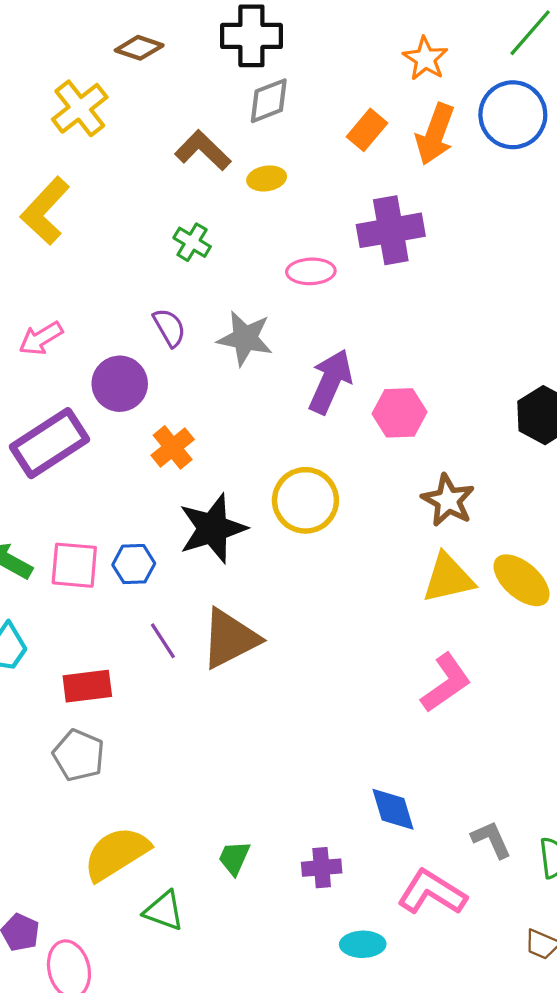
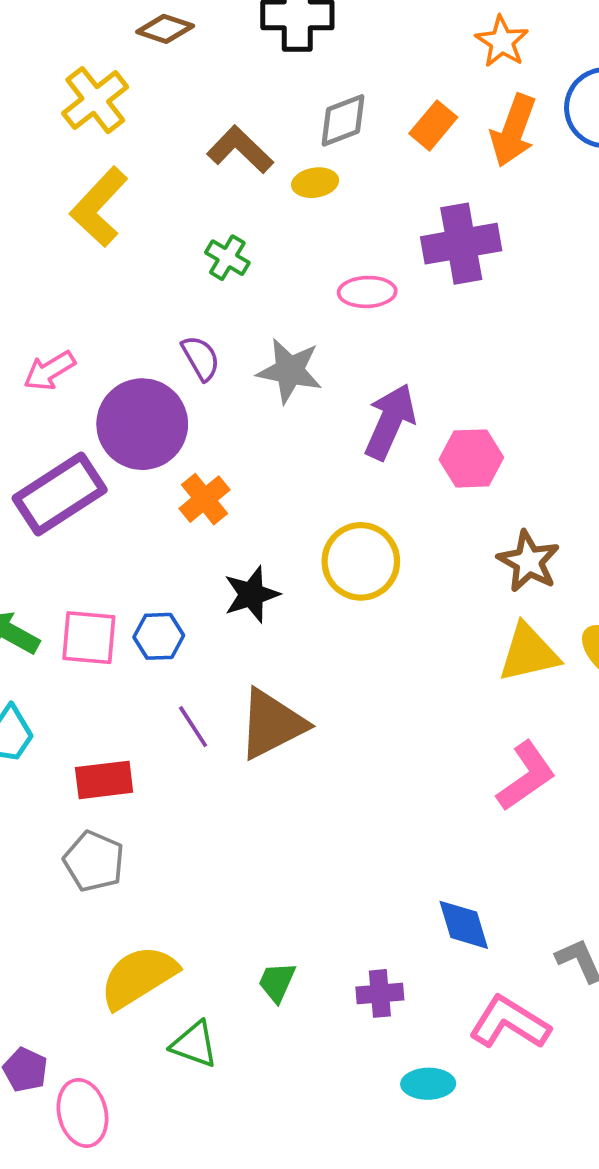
gray diamond: (269, 101) -> (343, 120), moved
yellow L-shape: (45, 211) -> (99, 207), moved
purple circle: (120, 384) -> (142, 424), size x1.4
black star: (213, 528) -> (252, 594), size x0.7

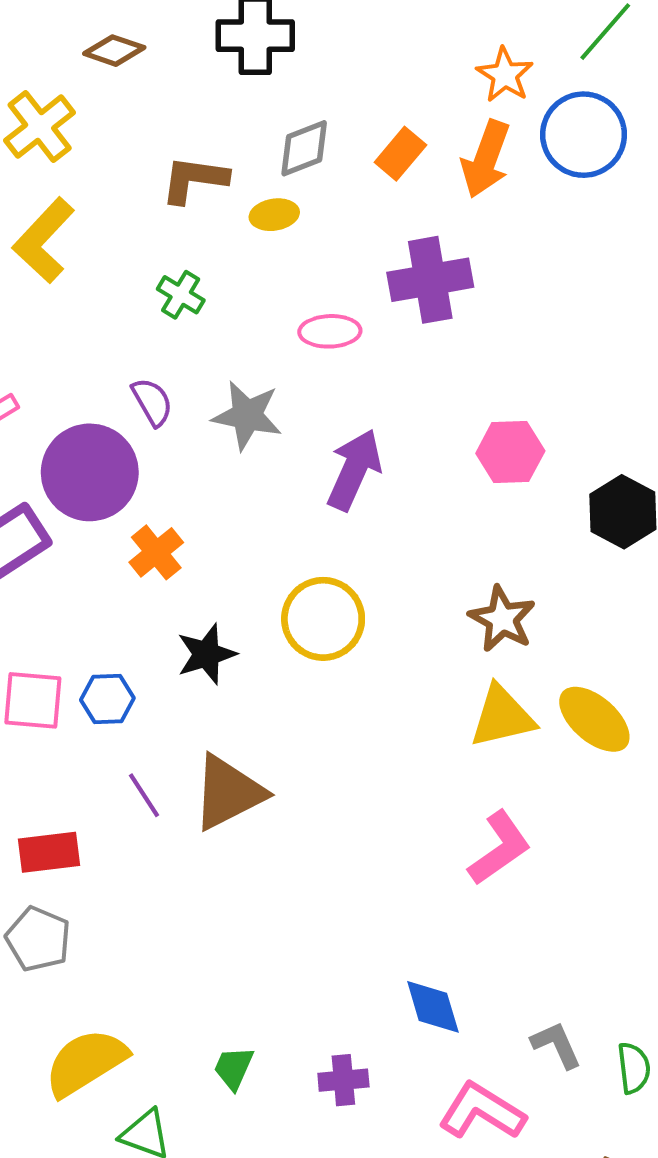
orange star: (502, 42) -> (505, 75), moved
brown L-shape: (240, 150) -> (194, 179), turned -36
pink hexagon: (471, 458) -> (510, 452), moved

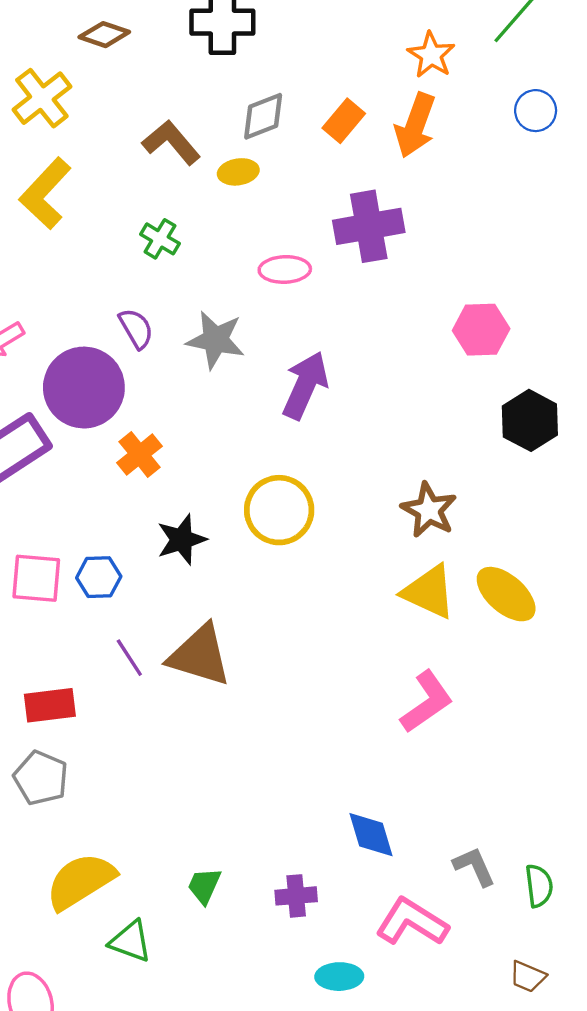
blue circle: (584, 135) -> (536, 111), moved, size x0.6
brown L-shape: (194, 179) -> (171, 142), turned 42
pink hexagon: (510, 452) -> (481, 330), moved
yellow triangle: (502, 717) -> (429, 592), turned 38
brown triangle: (228, 793) -> (200, 655), turned 44

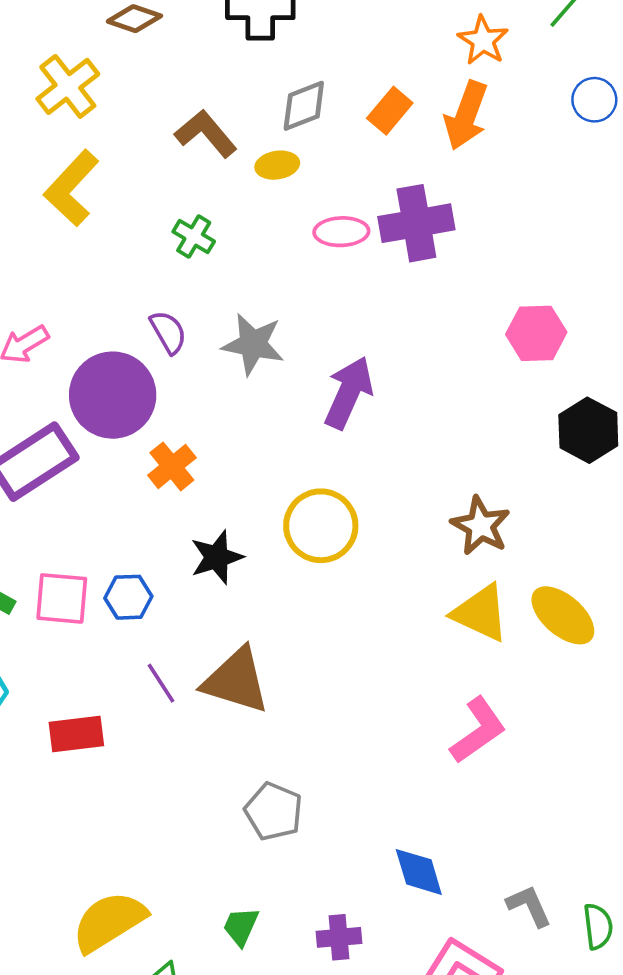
pink ellipse: (285, 269) -> (341, 232), moved
gray pentagon: (41, 778) -> (274, 811), moved

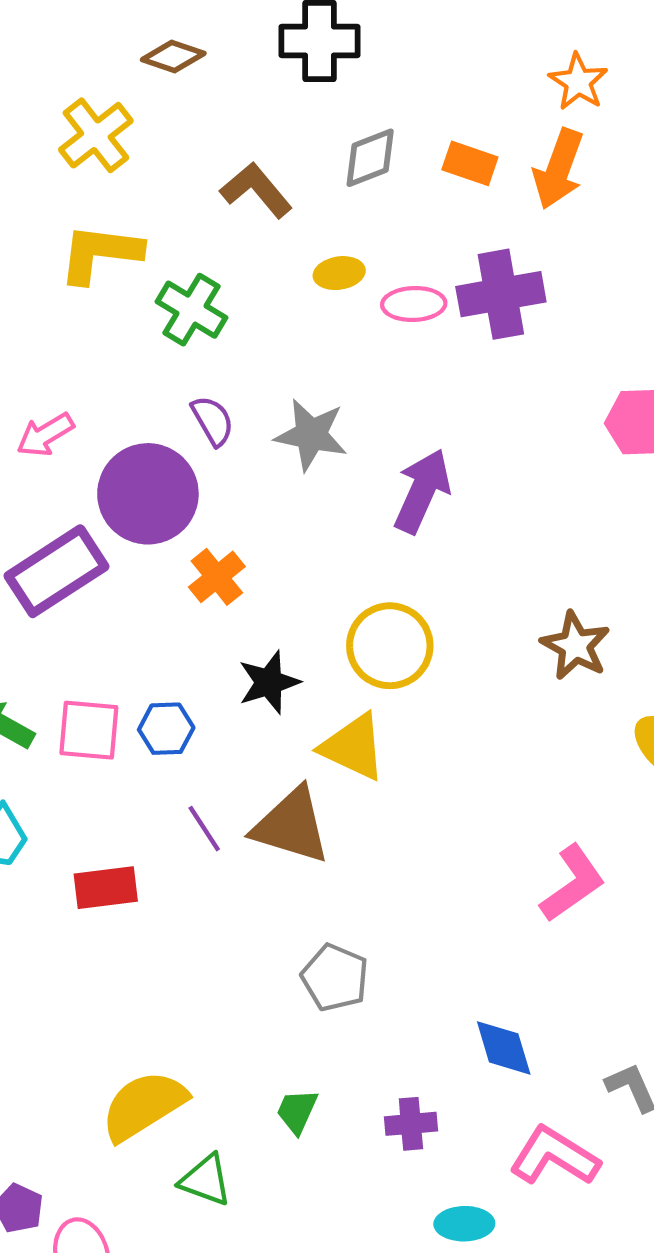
orange rectangle: (390, 111) -> (470, 163), turned 69
yellow ellipse: (277, 165) -> (339, 273), moved
yellow L-shape: (71, 188) -> (100, 253), turned 54
green cross: (194, 236) -> (192, 310), moved, size x1.4
yellow triangle: (481, 613) -> (353, 747), moved

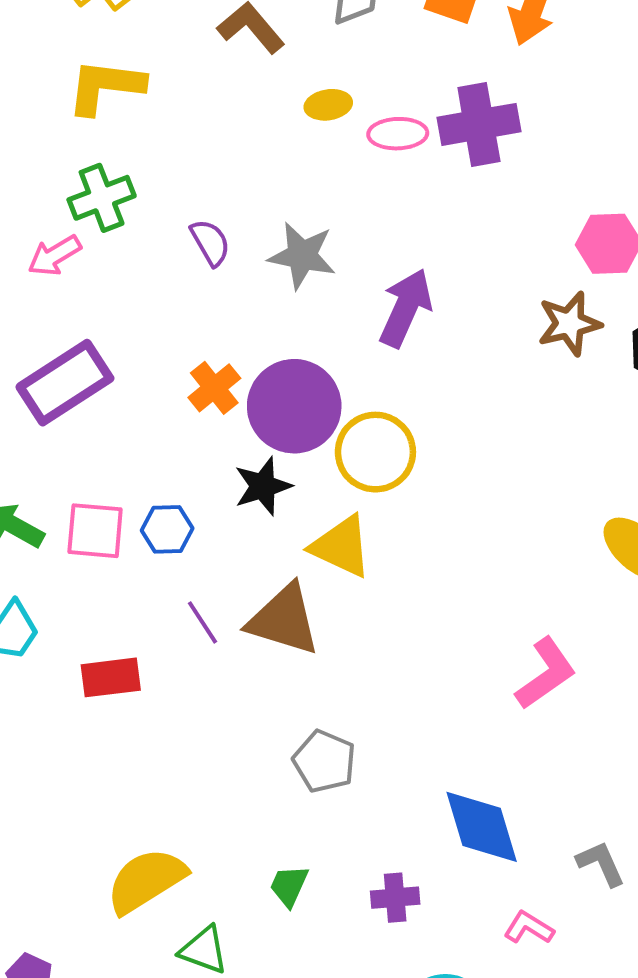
green cross: (192, 310) -> (102, 198), moved, turned 38
purple circle: (148, 494) -> (294, 406), moved
brown star: (575, 646) -> (569, 324), moved, turned 30
blue diamond: (504, 1048) -> (482, 827), size x1.4
pink L-shape: (554, 1156) -> (529, 928), size x0.6

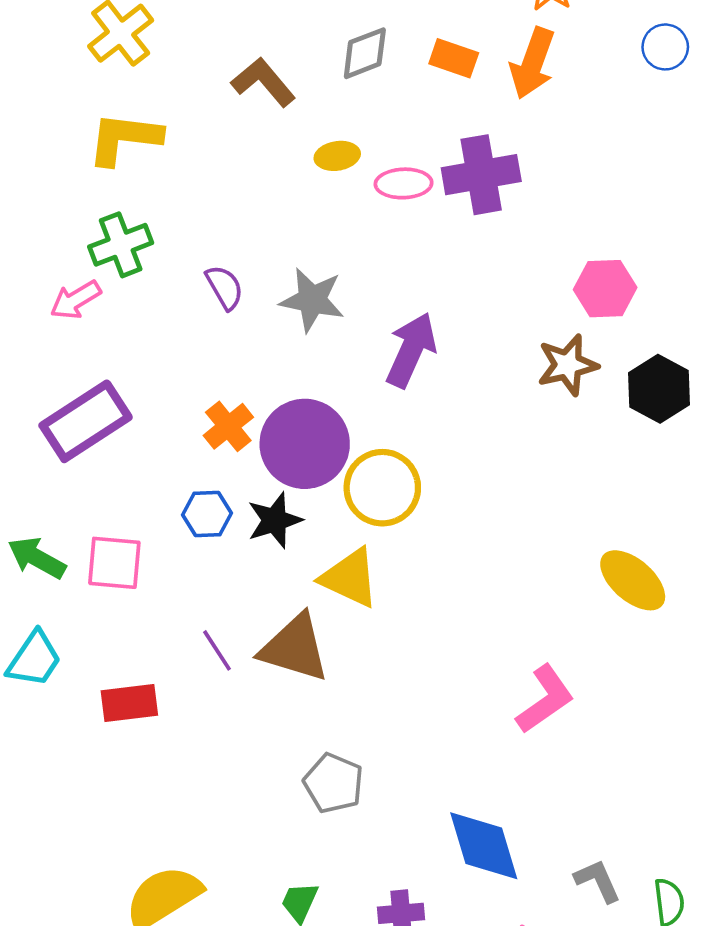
blue hexagon: (167, 529) -> (207, 514), moved

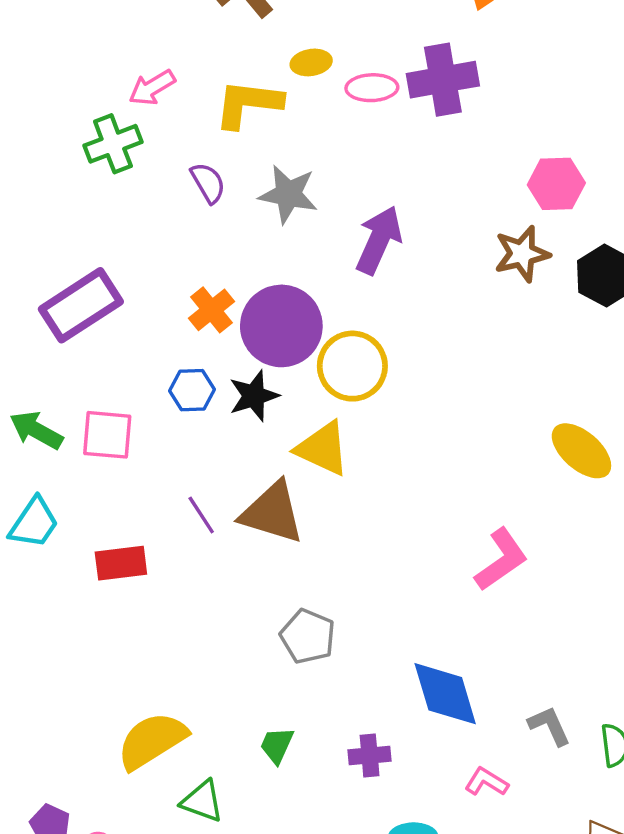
yellow L-shape: (124, 138) -> (248, 104), moved
pink arrow: (76, 300) -> (152, 88), moved

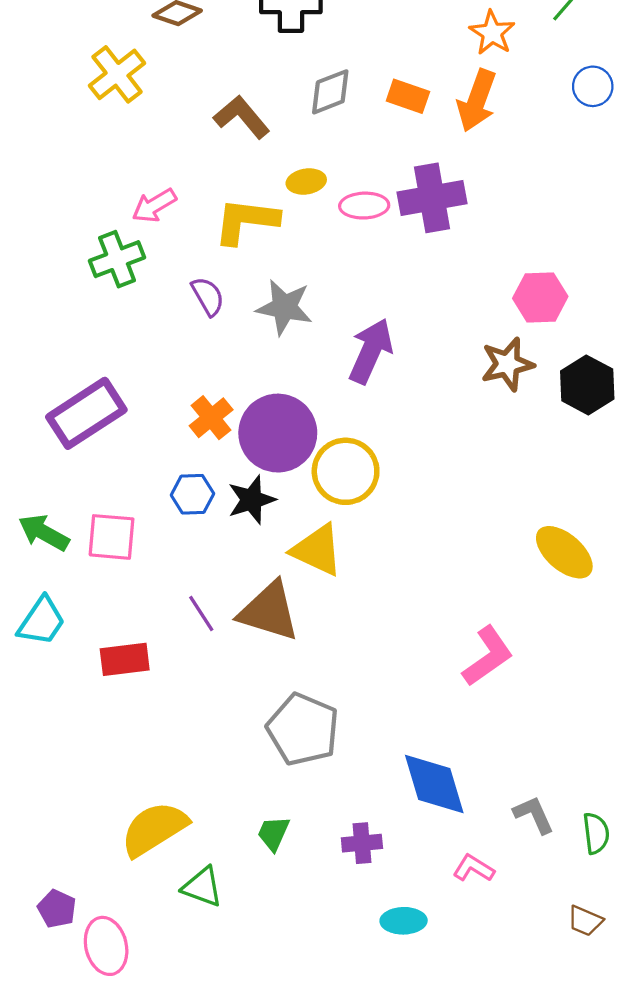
gray pentagon: (308, 636) -> (303, 729), size x1.4

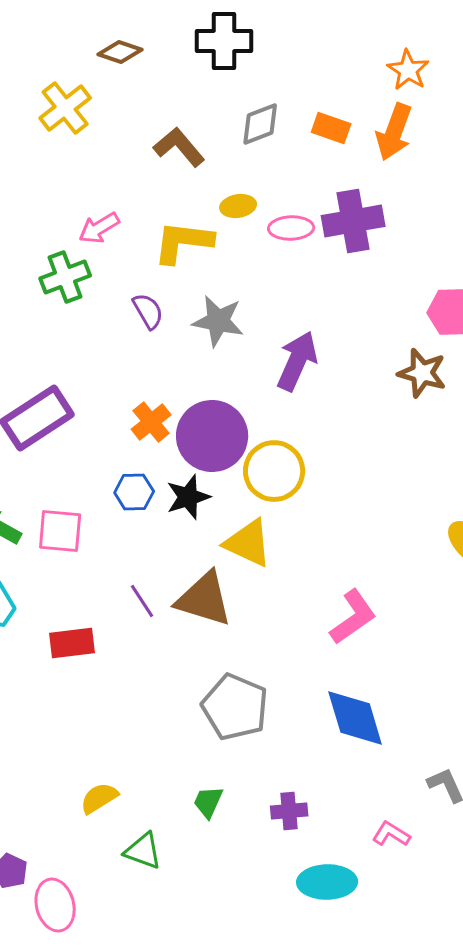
brown star: (507, 364) -> (422, 373), turned 30
pink L-shape: (488, 656) -> (353, 617), moved
blue diamond: (434, 784) -> (355, 718), moved
yellow semicircle: (154, 829) -> (99, 798), size x0.6
cyan ellipse: (404, 921) -> (327, 882), size x1.4

